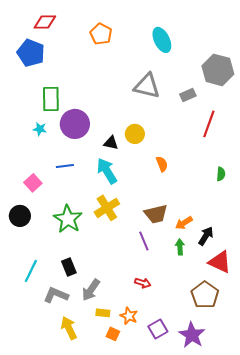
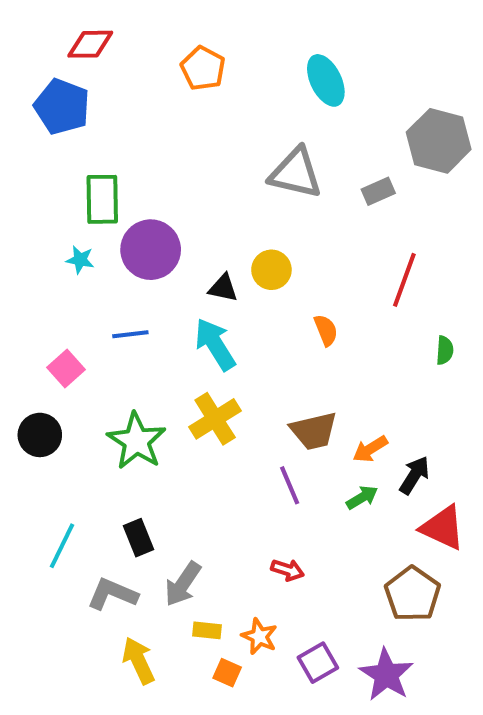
red line: (209, 124) -> (404, 280), moved
green arrow: (180, 247) -> (362, 497), turned 63

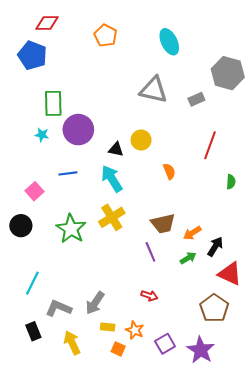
black rectangle: (139, 538) -> (33, 331), moved

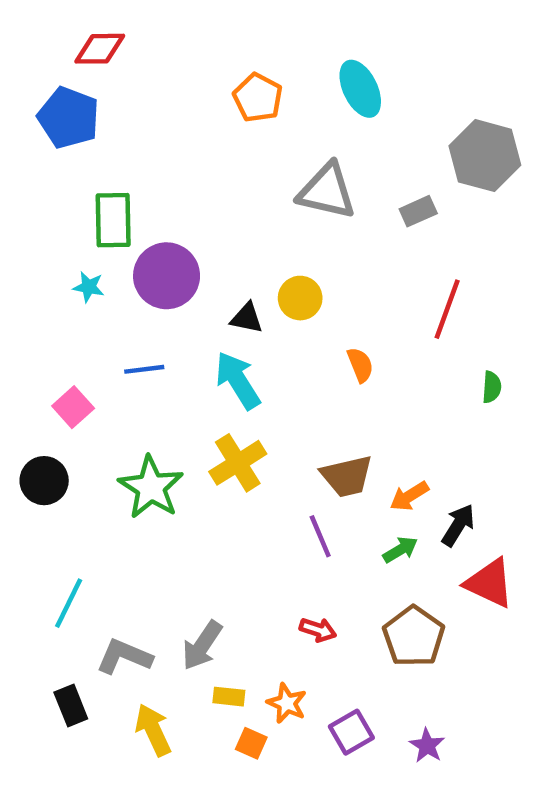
orange pentagon: (106, 36) -> (258, 98), moved
brown pentagon: (214, 308) -> (414, 636), moved
purple star: (201, 350) -> (427, 746), size x0.6

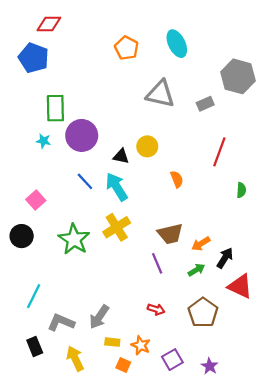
blue line: (144, 369) -> (85, 181), moved, turned 54

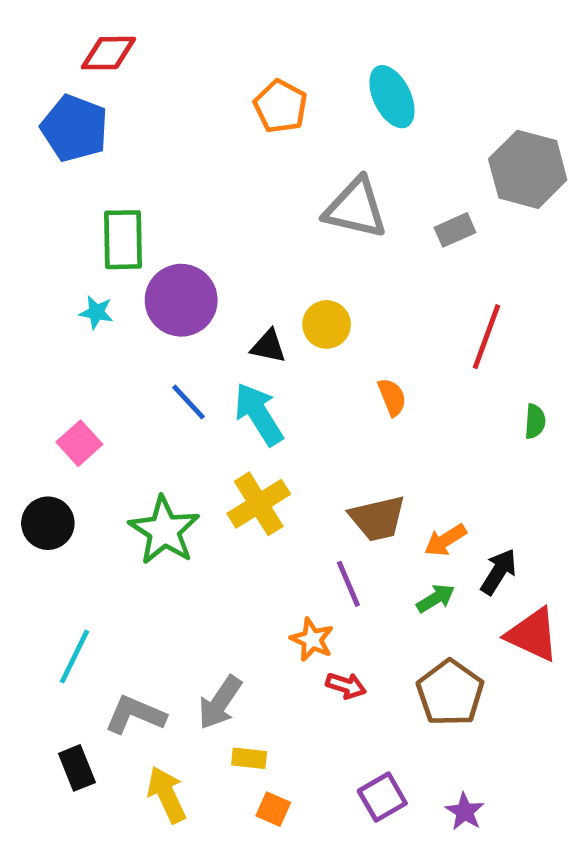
orange star: (141, 345) -> (312, 640), moved

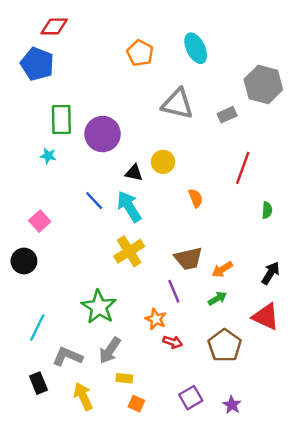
purple circle: (181, 300) -> (103, 134), moved
green star: (164, 530) -> (99, 307), moved
black arrow: (499, 572) -> (271, 273), moved

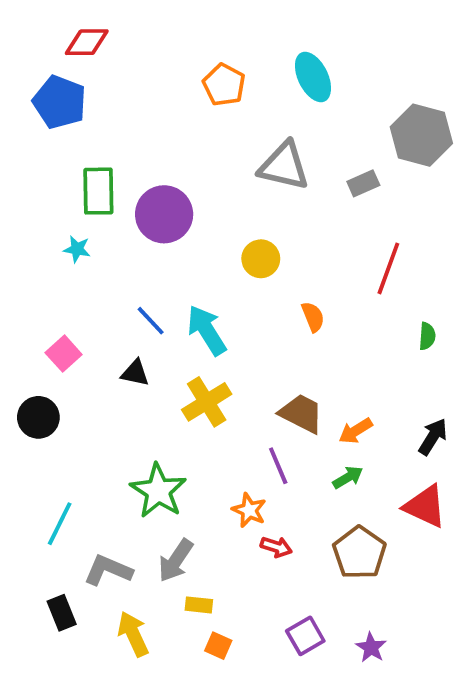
black triangle: (134, 173) -> (135, 373), moved
brown trapezoid: (188, 259) -> (301, 413), turned -140

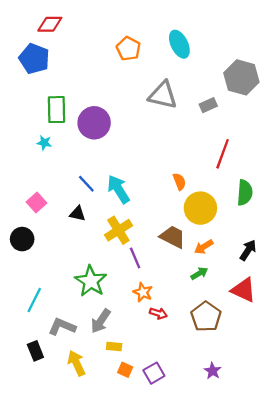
yellow circle: (261, 259) -> (200, 208), moved, size x1.5
green semicircle: (427, 336) -> (245, 193), size x1.6
purple line: (278, 466) -> (135, 258), moved
purple square: (305, 636) -> (154, 373), moved

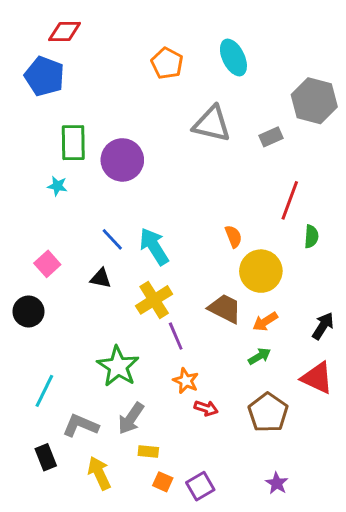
green semicircle: (245, 193) -> (311, 236), moved, size x0.7

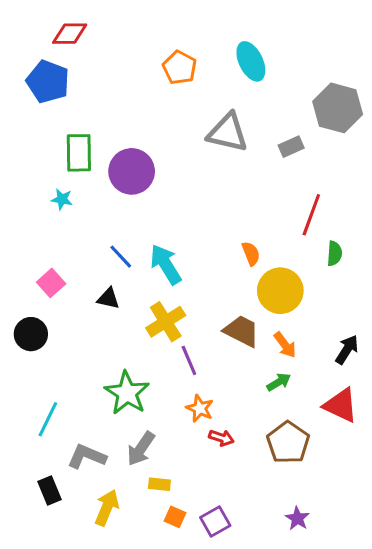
orange arrow: (265, 322) -> (285, 345), turned -95
yellow arrow: (99, 473) -> (107, 508), turned 48

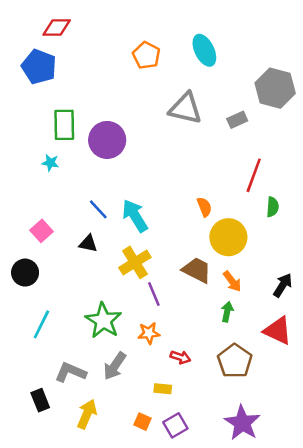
green arrow: (279, 382) -> (227, 312), turned -48
orange star: (200, 408) -> (149, 333), moved, turned -30
cyan line: (48, 419) -> (41, 324), moved
yellow rectangle: (159, 484) -> (163, 389), moved
purple star: (297, 518) -> (242, 423), size x1.8

